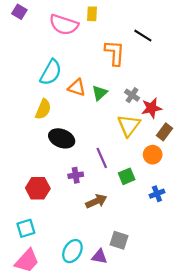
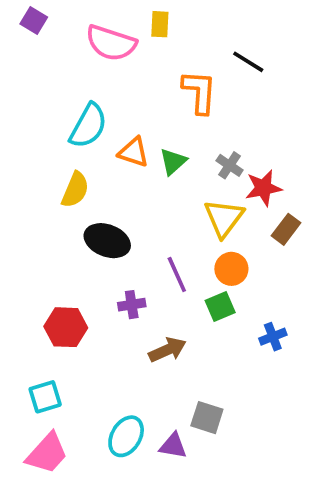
orange circle: (153, 155) -> (231, 269), moved

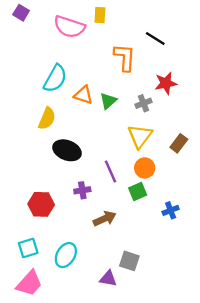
gray cross: (230, 165) -> (143, 103), turned 35
red star: (263, 188) -> (166, 83), moved
cyan ellipse: (126, 436) -> (66, 255), moved

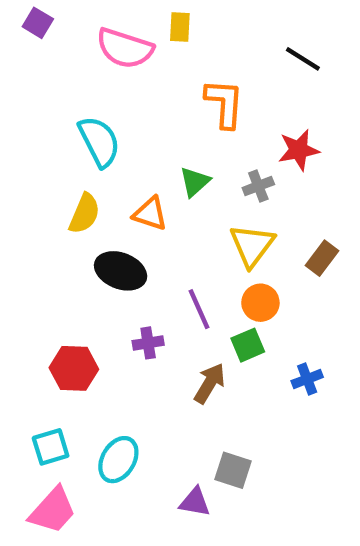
black line: (155, 39) -> (303, 59), moved
cyan semicircle: (55, 79) -> (99, 142), turned -56
orange triangle: (83, 95) -> (150, 214), moved
brown arrow: (105, 219) -> (210, 383), moved, turned -35

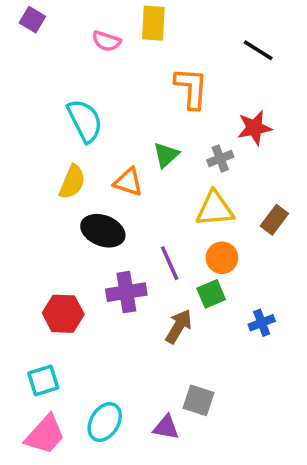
yellow rectangle: (180, 27) -> (153, 23), size x1.4
pink semicircle: (125, 48) -> (106, 41), size x0.6
yellow triangle: (252, 245) -> (215, 209), turned 48
purple cross: (148, 343) -> (126, 292), size x1.5
cyan ellipse: (118, 460) -> (105, 422), moved

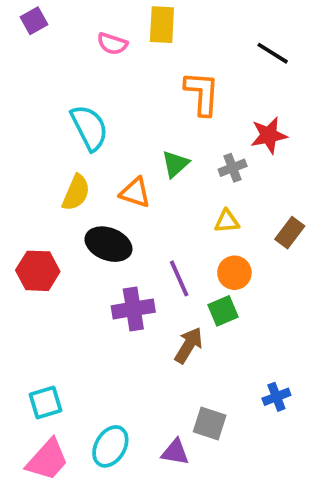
purple square: (32, 20) -> (34, 21), turned 30
yellow triangle: (215, 209) -> (227, 221), size x0.6
red hexagon: (63, 314) -> (38, 271), moved
blue cross: (262, 323) -> (276, 397), moved

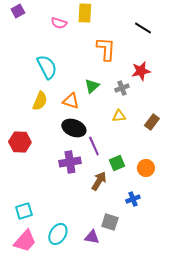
black ellipse: (108, 244) -> (74, 128), moved
orange circle: (234, 273) -> (146, 168), moved
blue cross: (276, 397) -> (133, 199), moved

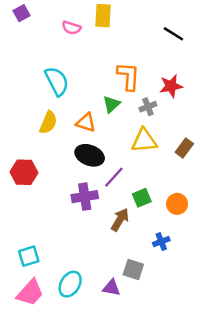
orange L-shape: (106, 49) -> (128, 76), moved
yellow triangle: (119, 116) -> (144, 141), size x1.6
purple line: (94, 146) -> (114, 177), turned 66

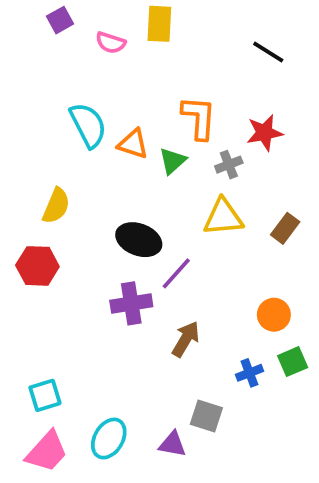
purple square: (22, 13) -> (60, 20), moved
yellow semicircle: (48, 122) -> (56, 206), moved
orange triangle: (86, 122) -> (133, 144), moved
green square: (142, 198) -> (293, 362), moved

